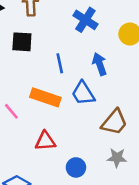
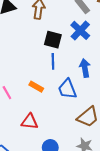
black square: (22, 42) -> (53, 40), moved
orange rectangle: (45, 97) -> (36, 87), size x0.6

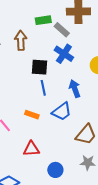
blue trapezoid: (67, 89) -> (62, 112), turned -95

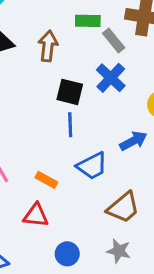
blue arrow: (75, 89) -> (133, 141), moved, turned 72
orange rectangle: (32, 115) -> (46, 180), moved

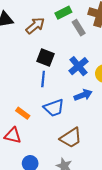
green rectangle: (88, 21) -> (63, 13), turned -35
brown arrow: (48, 46) -> (35, 26), turned 36
blue cross: (111, 78) -> (79, 66), moved

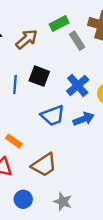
blue line: (43, 79) -> (15, 85), moved
blue trapezoid: (54, 108) -> (53, 116), moved
brown trapezoid: (71, 138) -> (44, 165), moved

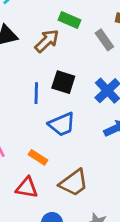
green rectangle: (59, 24) -> (69, 20), moved, turned 54
blue trapezoid: (53, 116) -> (62, 124), moved

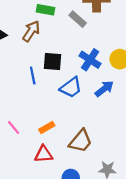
blue trapezoid: (62, 124) -> (71, 88), moved
orange rectangle: (38, 157) -> (47, 127), turned -49

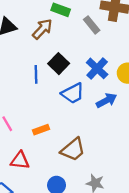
black square: (53, 61) -> (59, 64), turned 30
red triangle: (43, 154) -> (20, 160), moved

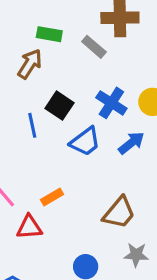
brown trapezoid: (73, 150) -> (119, 213), moved
red triangle: (20, 160) -> (29, 227), moved

